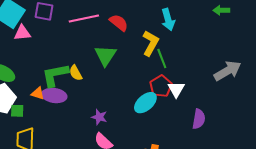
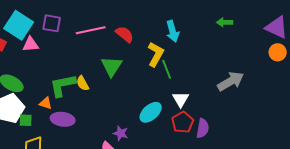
red pentagon: (161, 86) -> (183, 122), moved
purple ellipse: (54, 95) -> (63, 119), moved
purple star: (99, 117) -> (121, 133), moved

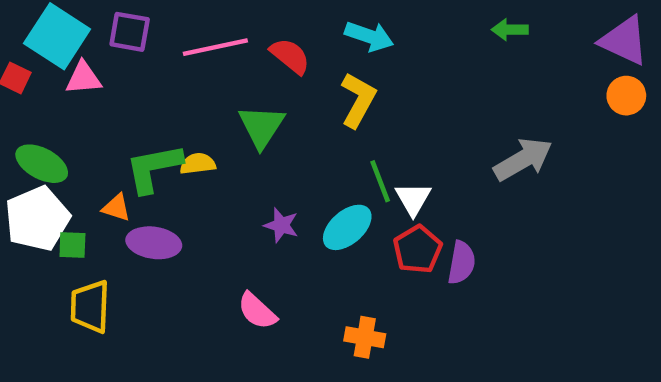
cyan arrow: (173, 31) -> (369, 36), moved, turned -55
green line: (167, 69) -> (380, 181), moved
yellow semicircle: (83, 83) -> (198, 164), turned 112
purple star: (121, 133) -> (281, 225), moved

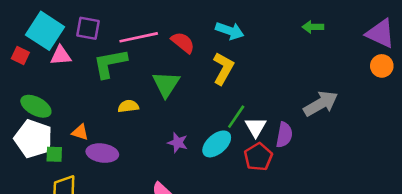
green L-shape: (154, 168) -> (110, 63), moved
green line: (380, 181) -> (236, 117), turned 55
white pentagon: (37, 219) -> (33, 139), turned -30
purple semicircle: (461, 263) -> (284, 135), moved

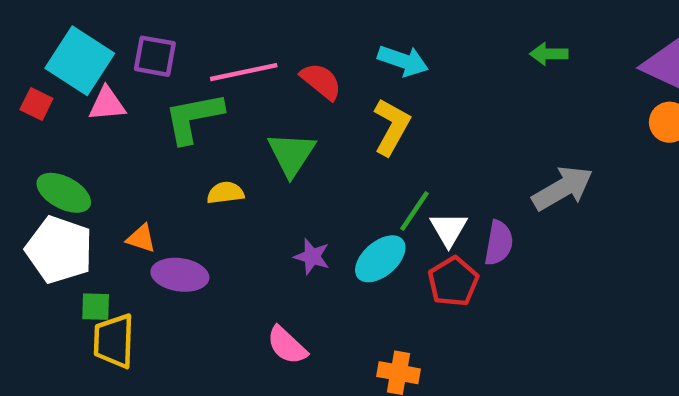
green square: (54, 154) -> (96, 307), moved

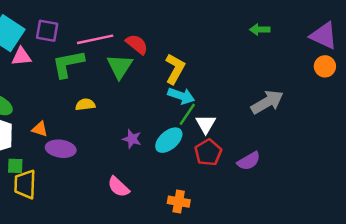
cyan arrow: (403, 61) -> (181, 96), moved
green triangle: (291, 154) -> (120, 66), moved
purple semicircle: (499, 243) -> (249, 161), moved, turned 50

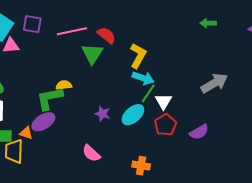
green L-shape: (68, 64) -> (50, 98), moved
orange triangle: (40, 129) -> (26, 133), moved
purple ellipse: (61, 149) -> (43, 122), turned -40

